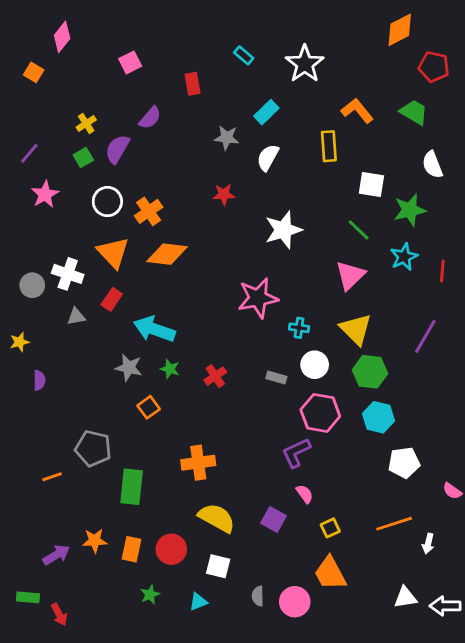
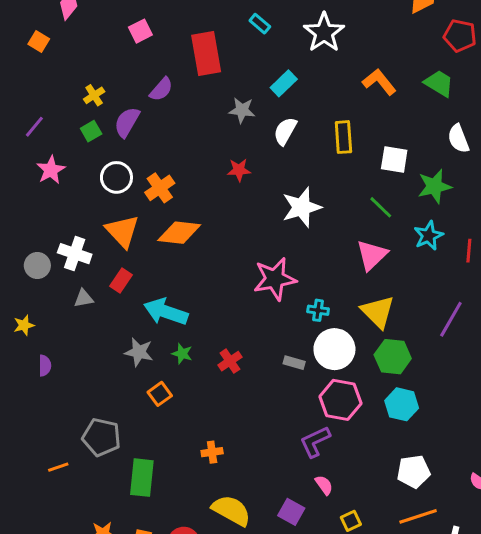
red rectangle: (193, 84) -> (206, 53), size x1.8
yellow rectangle: (329, 146) -> (343, 137), moved
white circle: (315, 365) -> (334, 349), size x1.4
orange cross: (198, 463) -> (212, 452), size x0.6
white pentagon: (404, 463) -> (414, 472), moved

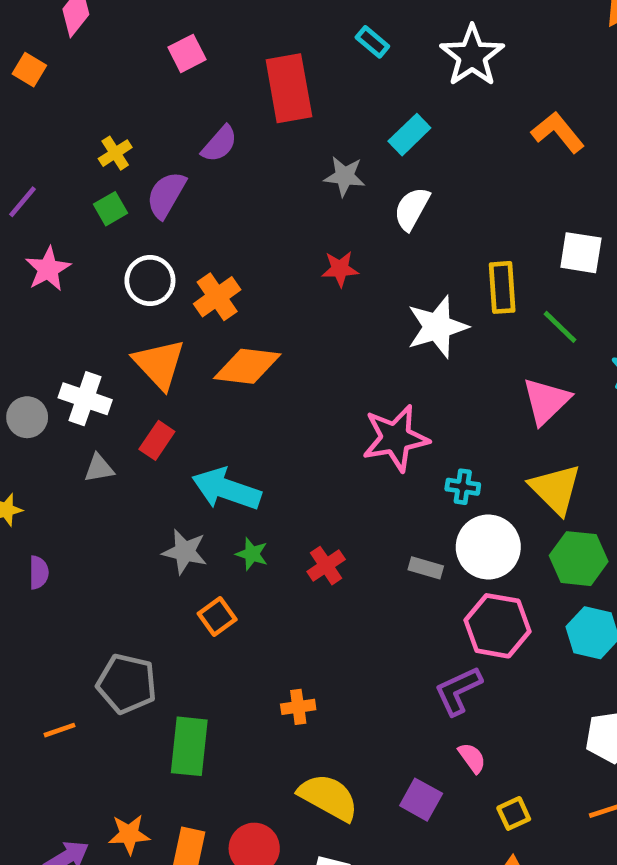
yellow rectangle: (343, 137) -> (502, 287), moved

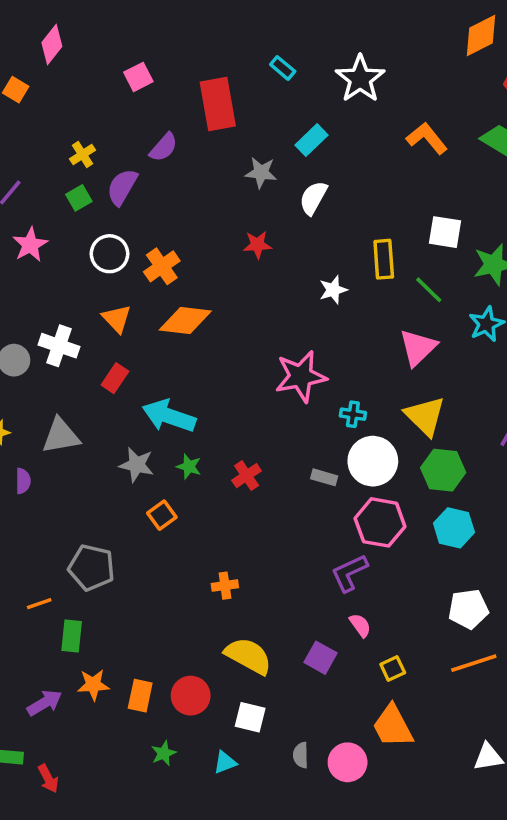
white star: (437, 327) -> (333, 290), size x0.6
orange triangle: (159, 364) -> (117, 319), size x0.7
gray triangle: (99, 468) -> (61, 436), moved, size x1.6
green rectangle: (189, 746) -> (72, 636), moved, size x0.7

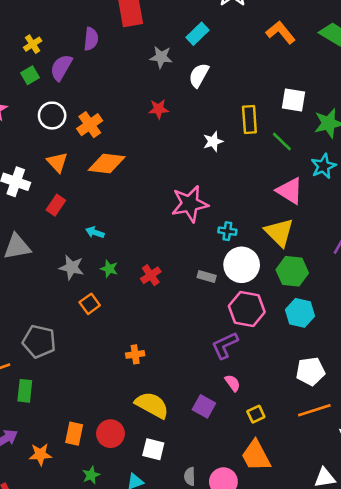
purple semicircle: (164, 147) -> (91, 39), turned -35
pink triangle: (418, 348) -> (290, 191), moved, turned -44
cyan arrow: (169, 416) -> (95, 232), size x0.5
orange star: (93, 685) -> (40, 454), moved

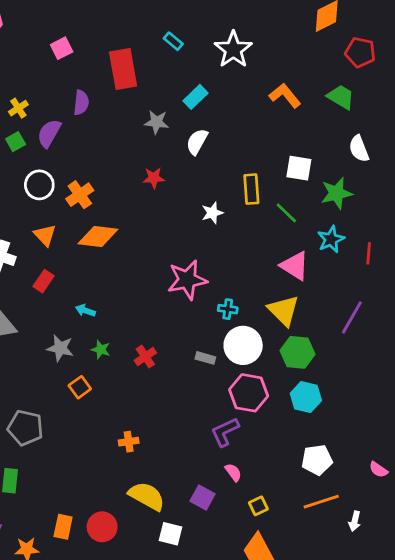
white square: (153, 449) -> (170, 534), moved

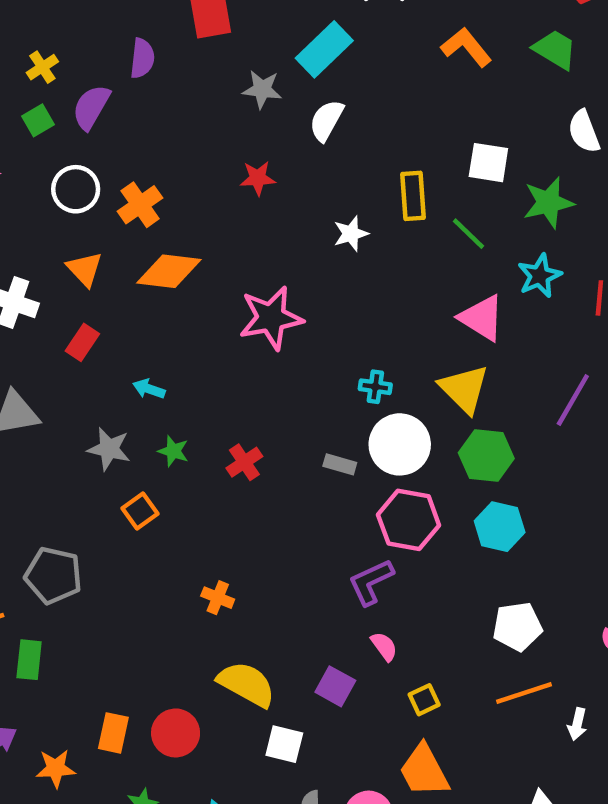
cyan rectangle: (196, 97) -> (324, 49), size x1.4
pink star: (187, 280) -> (271, 318), moved
orange cross: (129, 442) -> (218, 598), turned 30

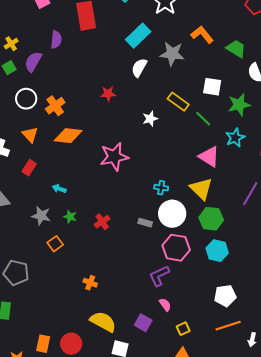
green trapezoid: (555, 49) -> (236, 49), moved
gray star: (262, 89) -> (172, 54), moved, size x1.4
yellow rectangle: (413, 196) -> (178, 102), turned -50

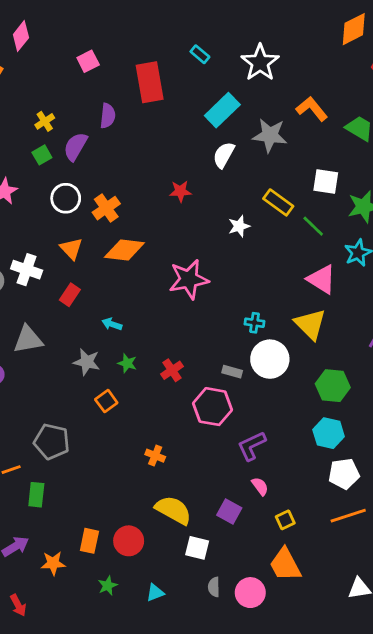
green hexagon: (211, 219) -> (333, 386), moved
pink hexagon: (176, 248) -> (213, 407), moved
cyan hexagon: (217, 251) -> (329, 433), moved

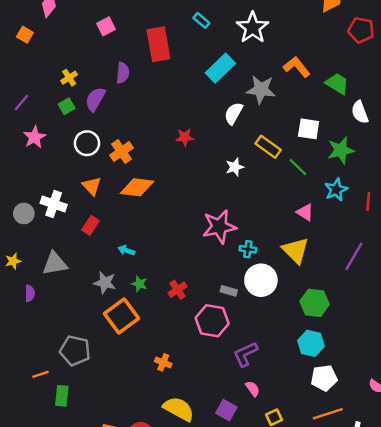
white semicircle: (224, 155) -> (234, 113), moved
pink star: (189, 279) -> (219, 227), moved
pink triangle: (322, 279) -> (305, 212), size x0.7
orange square: (106, 401) -> (122, 316), size x1.8

